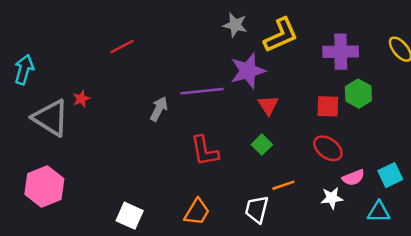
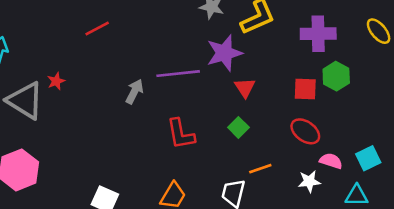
pink semicircle: (353, 178) -> (331, 161), turned -140

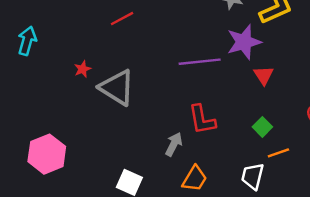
gray arrow: (134, 92) -> (174, 144), moved
gray triangle: (25, 101) -> (117, 88), moved
green square: (238, 127) -> (262, 127), moved

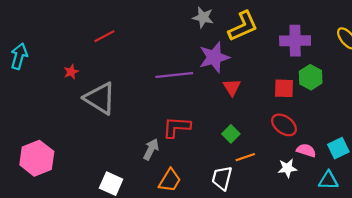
red star: (83, 69) -> (71, 72), moved
red L-shape: (202, 120) -> (176, 127), turned 104

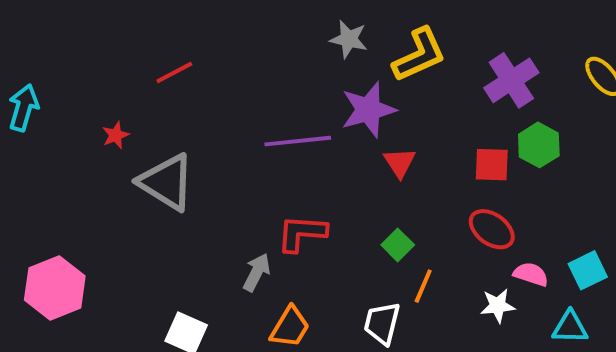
purple cross: (295, 41) -> (511, 80), turned -32
orange line: (245, 157) -> (423, 286), turned -48

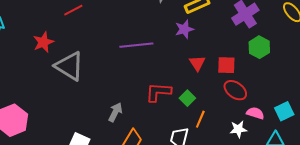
purple star: (368, 110) -> (184, 29), moved, size x0.7
red star: (116, 135) -> (43, 42), size x1.5
red triangle: (400, 163) -> (197, 63), moved
red square: (492, 165) -> (226, 65), moved
red L-shape: (302, 233) -> (158, 92), moved

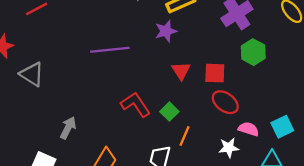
gray triangle: (69, 66) -> (32, 74), size x0.7
red L-shape: (158, 92) -> (136, 105), turned 52
gray arrow: (115, 112) -> (68, 128), moved

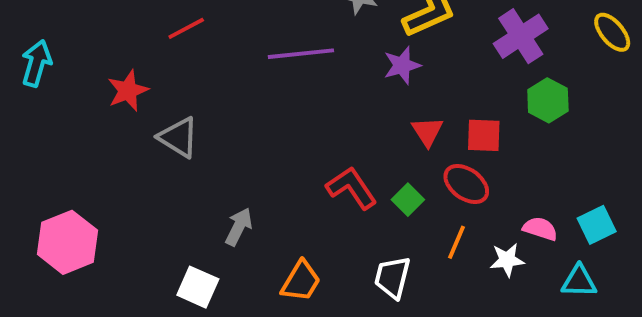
purple line: (110, 50) -> (301, 54), moved
red ellipse: (225, 102) -> (466, 184), moved
orange line: (184, 136) -> (457, 242), moved

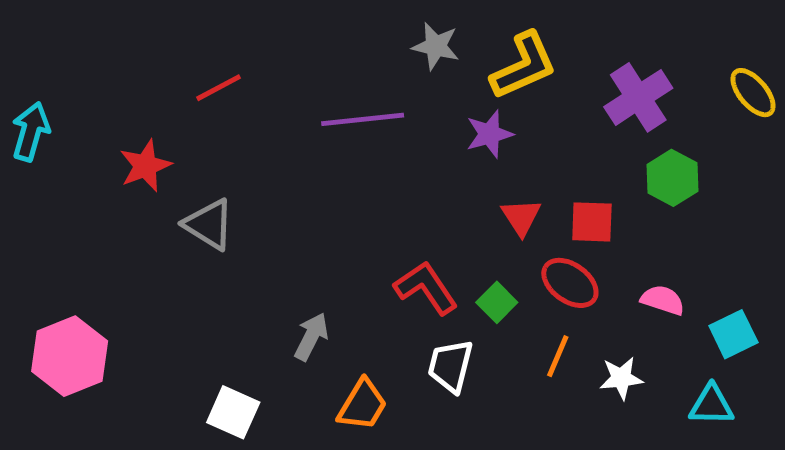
gray arrow: (239, 227) -> (311, 337), moved
pink semicircle: (540, 229) -> (663, 300), moved
white trapezoid: (392, 277) -> (450, 366), moved

